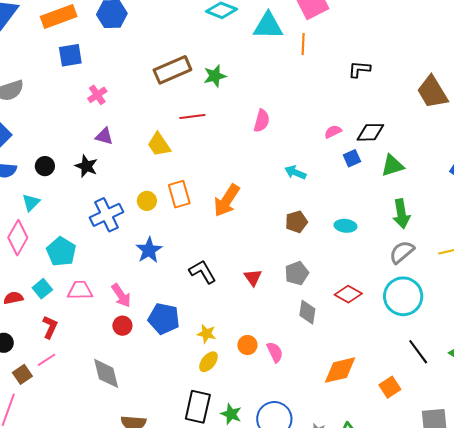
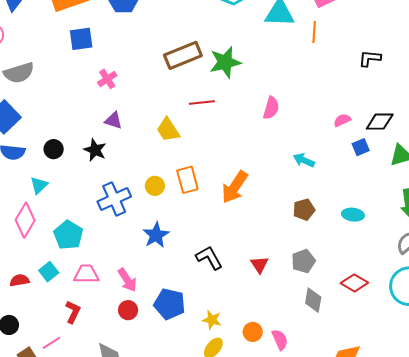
green star: (215, 76) -> (225, 62), size x1.4
red L-shape: (50, 327) -> (73, 312), moved

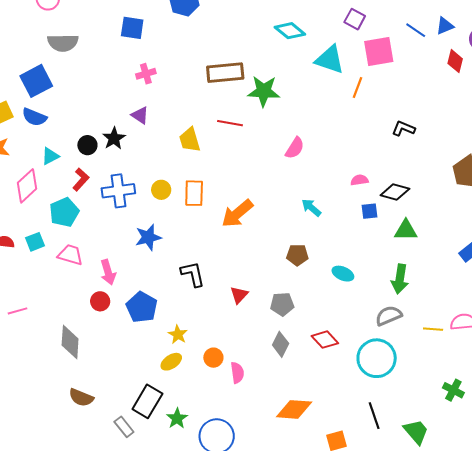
black circle: (54, 149) -> (87, 145), moved
red L-shape: (73, 312) -> (81, 180), moved

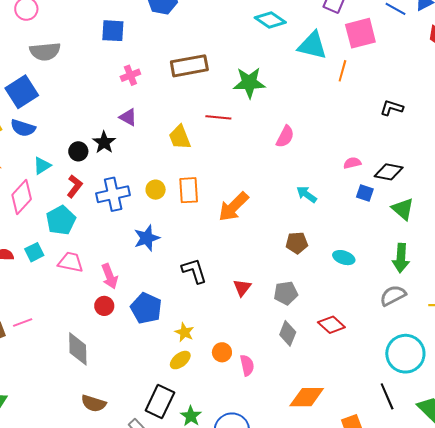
brown rectangle: (225, 73) -> (189, 66), moved
blue square: (369, 211) -> (365, 193), turned 30
green triangle: (406, 230) -> (403, 209), turned 45
cyan circle: (377, 358) -> (405, 354), moved

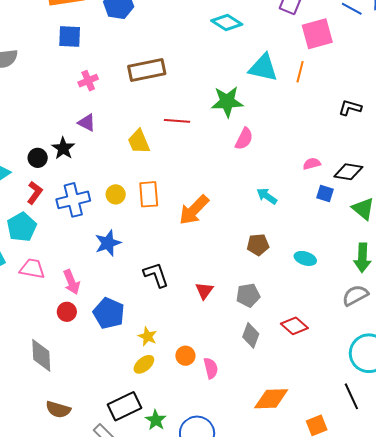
cyan triangle: (312, 45) -> (263, 68), moved
green star: (249, 83) -> (227, 102), moved
black rectangle: (160, 402) -> (124, 406), turned 40

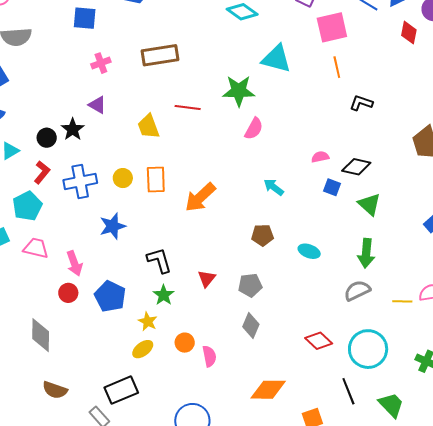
orange line: (300, 72) -> (337, 67), moved, turned -30
red diamond: (294, 326) -> (319, 341), moved
green star: (156, 420) -> (164, 295), moved

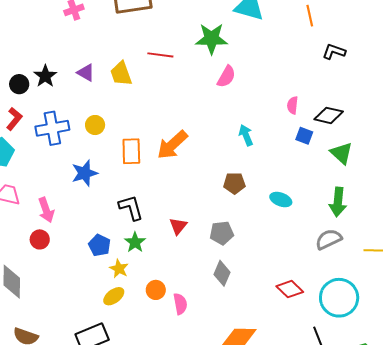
purple triangle: (97, 105) -> (86, 73), moved
pink semicircle: (320, 157) -> (293, 105), turned -72
orange rectangle: (156, 180) -> (131, 151), moved
cyan arrow: (274, 187) -> (246, 135), turned 30
blue pentagon: (110, 296) -> (99, 245), moved, size x0.7

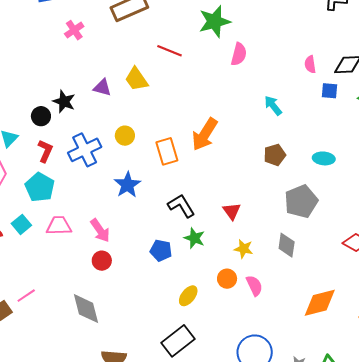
red line: (160, 55) -> (169, 51), turned 30
gray pentagon: (222, 233) -> (301, 201), moved, size x1.4
yellow star: (119, 269) -> (244, 249), moved

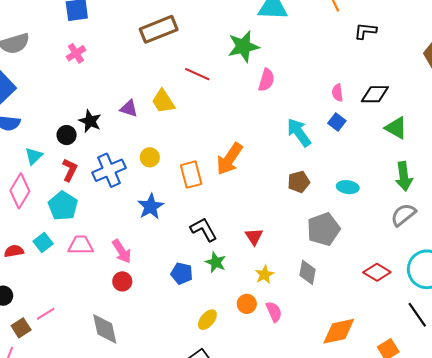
pink cross: (74, 30) -> (76, 53), moved
blue square: (329, 91) -> (337, 122), moved, turned 30
cyan arrow: (273, 106) -> (299, 132), size x1.4
yellow star: (244, 249) -> (264, 275), turned 30

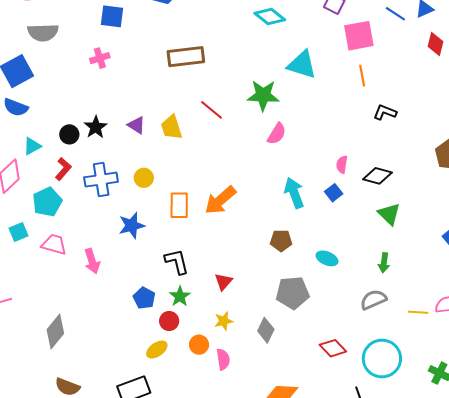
green arrow: (404, 176) -> (384, 263), size x0.7
red circle: (122, 281) -> (169, 321), moved
gray diamond: (105, 329) -> (55, 332), turned 36

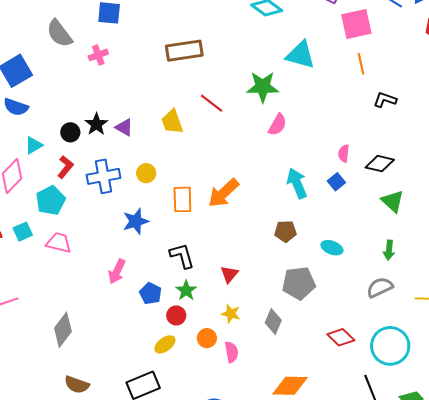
gray semicircle: (43, 32) -> (59, 33), moved, turned 56
purple triangle: (136, 125) -> (124, 127), moved
pink arrow: (92, 261) -> (117, 271), moved, turned 45
yellow star: (224, 321) -> (231, 314), turned 30

